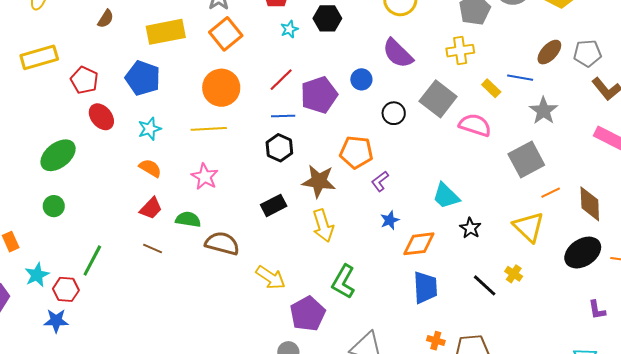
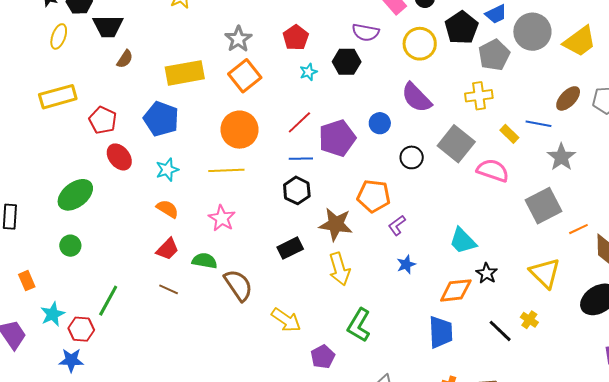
orange line: (551, 193) -> (578, 229), moved
brown semicircle: (222, 243) -> (238, 285), turned 40
orange diamond: (419, 244) -> (456, 290), moved
purple pentagon: (308, 314) -> (323, 357), size x0.7

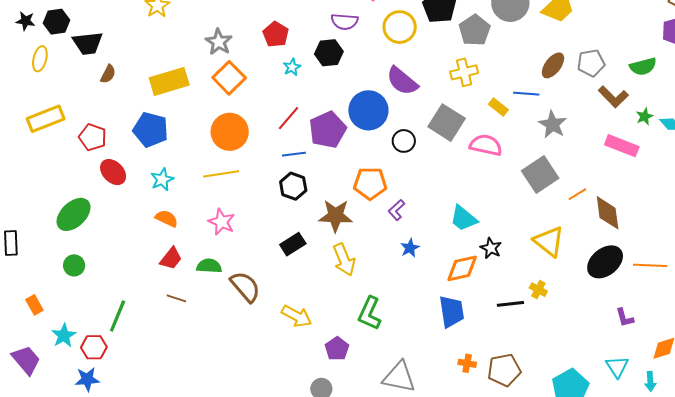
blue circle: (380, 123) -> (368, 110), size x1.8
black line: (500, 331) -> (510, 304), turned -44

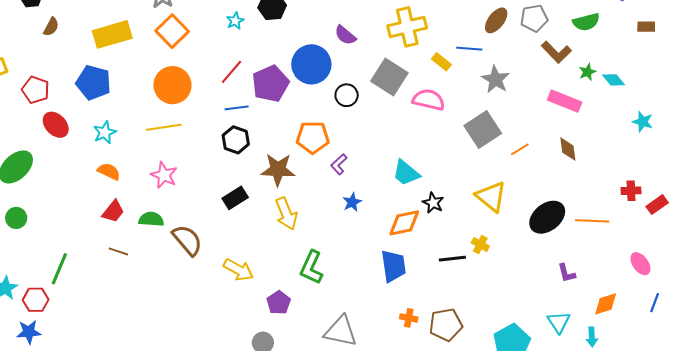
yellow cross: (464, 72) -> (407, 27), size x1.4
purple semicircle: (402, 81) -> (345, 35), size x0.7
brown diamond: (608, 213) -> (568, 149), moved, size x0.7

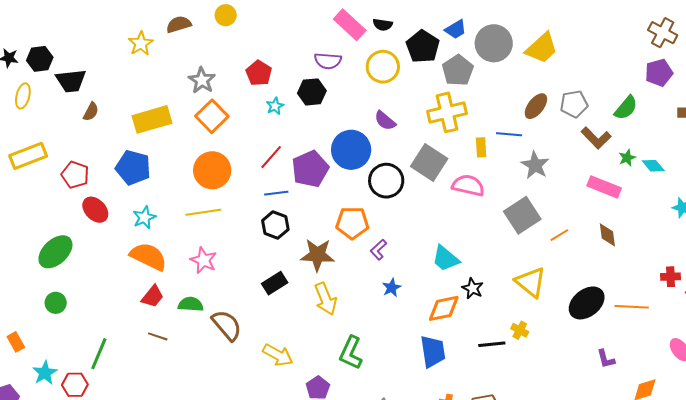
green semicircle: (586, 22) -> (626, 108), turned -36
yellow rectangle: (441, 62) -> (481, 147), turned 48
black circle: (347, 95) -> (386, 181), size x1.5
orange semicircle: (109, 171) -> (148, 256), size x1.6

